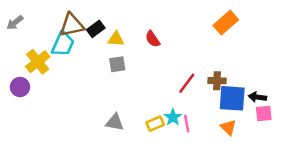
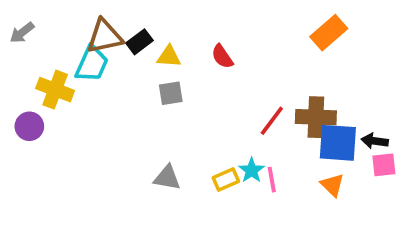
yellow cross: (38, 62) -> (55, 90), turned -30
brown cross: (217, 81) -> (316, 117), size x1.5

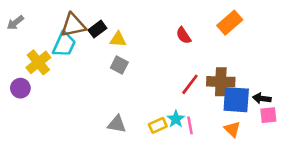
red semicircle: (222, 56) -> (184, 35), moved
yellow cross: (55, 90) -> (38, 62), turned 30
gray square: (171, 93) -> (119, 65), turned 36

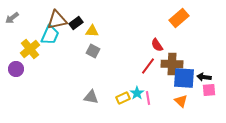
red semicircle: (184, 35) -> (157, 45), moved

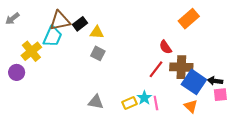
blue square: (184, 78) -> (194, 82), turned 30

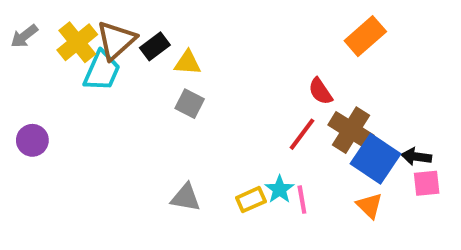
brown triangle: (60, 21) -> (116, 40), turned -30
yellow cross: (31, 51) -> (77, 42), moved
brown cross: (181, 67) -> (351, 130), turned 30

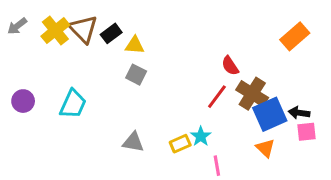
orange rectangle: (365, 36) -> (295, 36), moved
brown triangle: (116, 40) -> (83, 29), turned -32
cyan trapezoid: (102, 71) -> (73, 104), moved
blue square: (376, 159) -> (270, 114), turned 32
pink line: (302, 200) -> (217, 166), moved

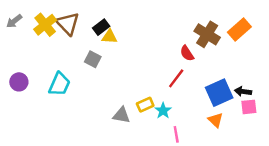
black rectangle: (111, 33) -> (101, 27), moved
gray square: (136, 75) -> (93, 59), moved
brown cross: (252, 94) -> (207, 34), moved
gray triangle: (133, 142) -> (121, 115), moved
yellow rectangle: (180, 144) -> (145, 105), moved

